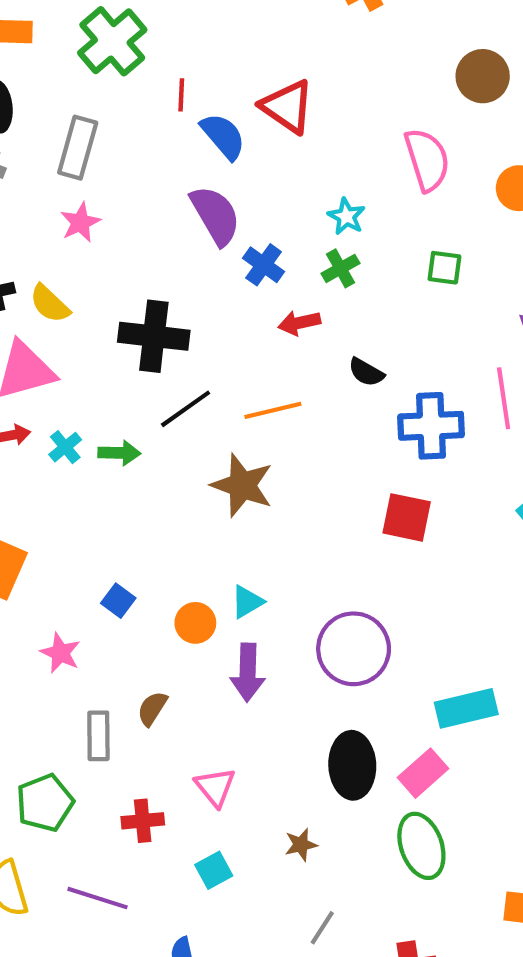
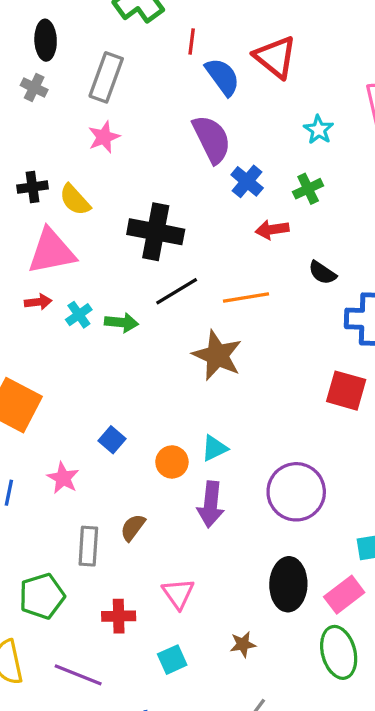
cyan star: (346, 216) -> (319, 130), moved

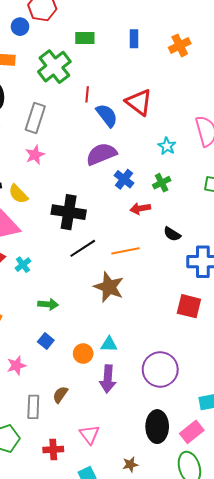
purple semicircle: (212, 139) -> (101, 154), turned -84
green arrow: (121, 322) -> (48, 304), moved
cyan triangle: (214, 448) -> (109, 344), turned 30
pink star: (63, 478) -> (16, 365), turned 30

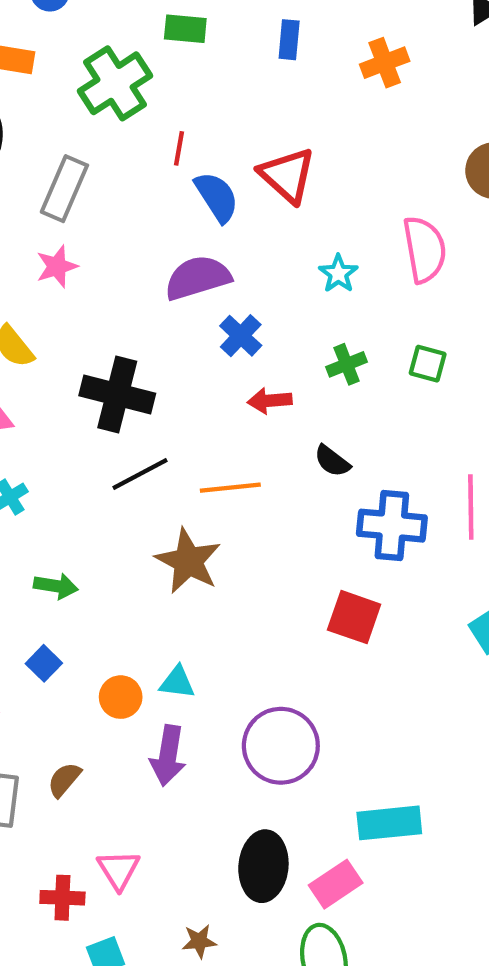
green cross: (162, 183) -> (347, 364), moved
red cross: (53, 449) -> (62, 898), moved

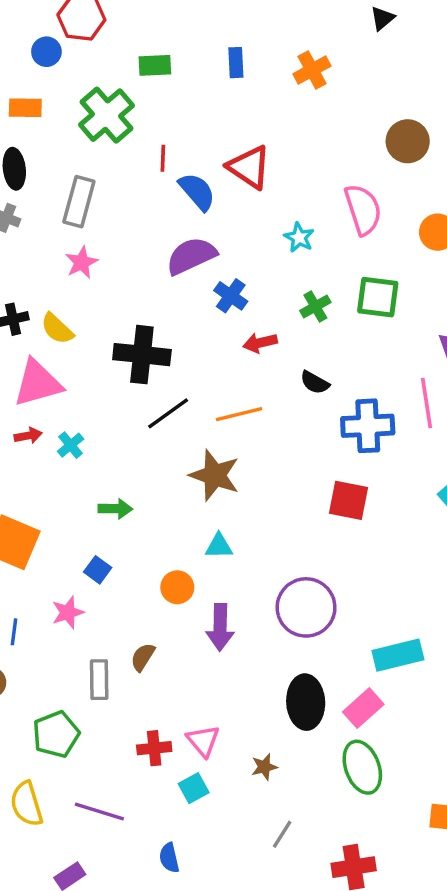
green square: (428, 364) -> (378, 297), size x1.5
blue square: (44, 663) -> (98, 570), moved
cyan triangle: (177, 682) -> (219, 546), moved
pink triangle: (119, 870) -> (203, 741), moved

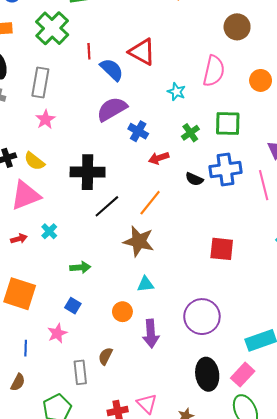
pink semicircle: (363, 210) -> (214, 71), turned 36
orange line: (239, 414) -> (150, 203), turned -32
blue cross: (368, 426) -> (226, 170), moved
red arrow: (28, 436) -> (19, 239), moved

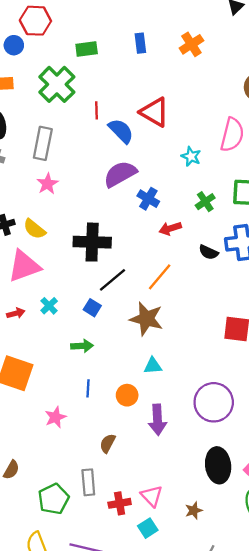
blue square: (73, 306) -> (92, 308), moved
blue line: (26, 348) -> (88, 388), moved
gray rectangle: (80, 372) -> (88, 482), moved

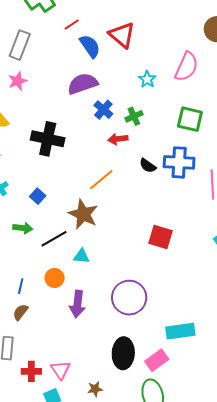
red line: (96, 110) -> (72, 25), turned 49
green cross: (205, 202) -> (134, 116), moved
black line: (112, 280) -> (54, 239), moved
blue line: (88, 388) -> (21, 286), moved
brown semicircle: (108, 443) -> (20, 312), moved

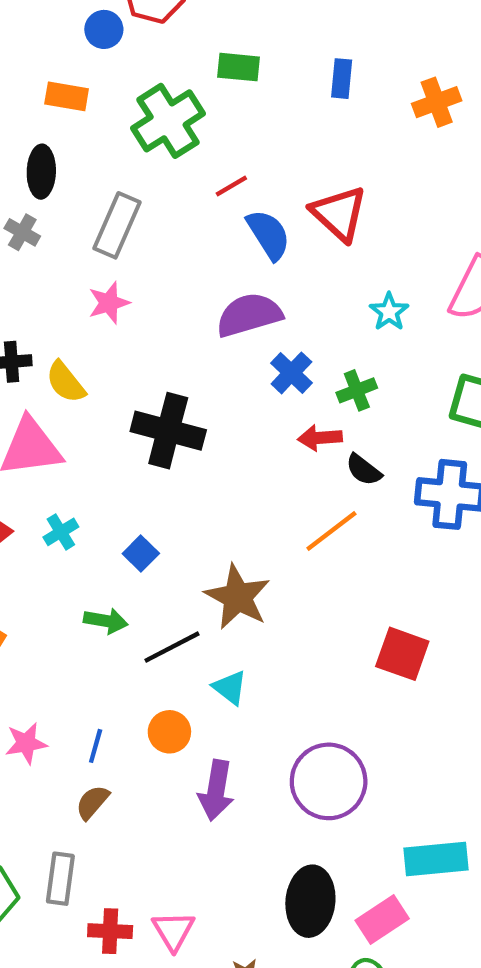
black semicircle: (148, 166) -> (364, 470), moved
orange line: (101, 180) -> (331, 531), moved
cyan triangle: (82, 256) -> (230, 688), turned 30

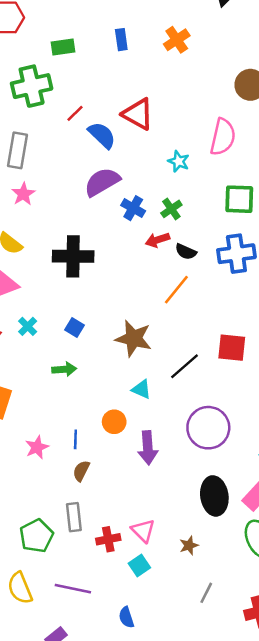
green cross: (168, 121) -> (32, 86), turned 33
black line: (172, 647) -> (185, 366), moved

